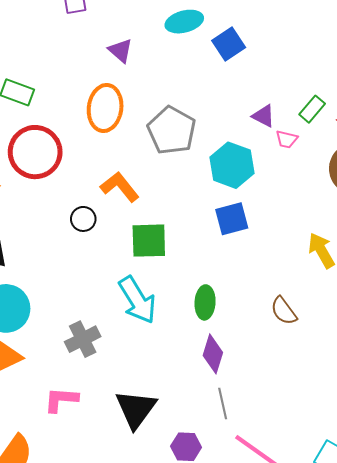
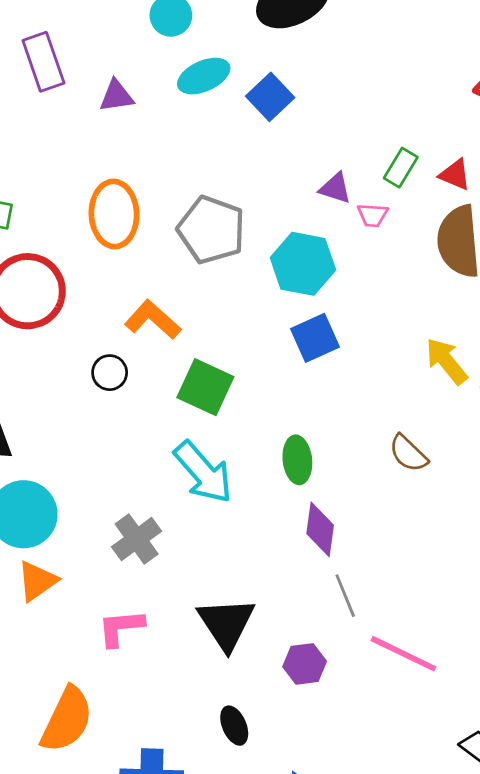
purple triangle: (120, 51) -> (116, 96), moved, turned -40
green square: (149, 241) -> (205, 387), turned 36

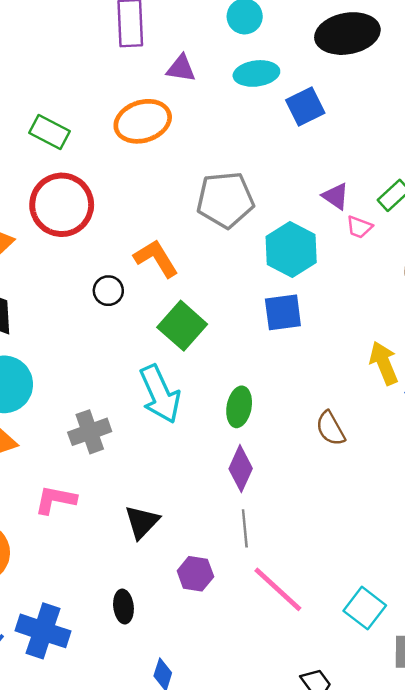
orange ellipse: (114, 214) -> (143, 121), moved, turned 58
gray pentagon: (211, 230) -> (225, 200), turned 30
black triangle: (226, 623) -> (142, 522), size x0.7

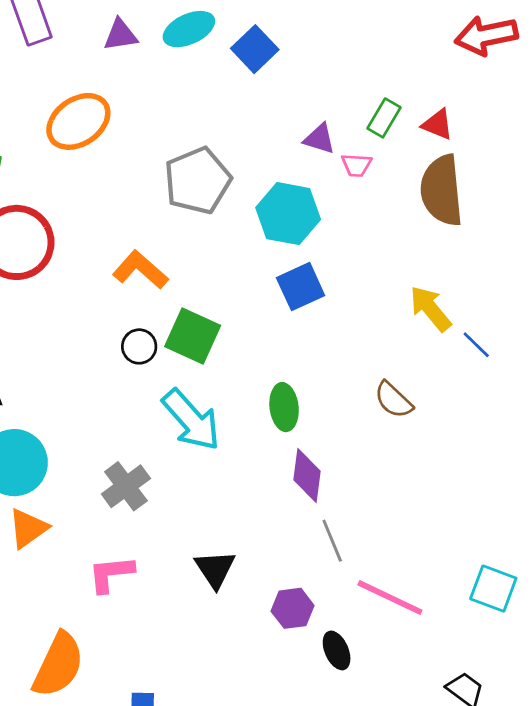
purple triangle: (181, 68) -> (120, 35), moved
black circle: (108, 291) -> (139, 346), moved
black ellipse: (123, 607) -> (337, 650), moved

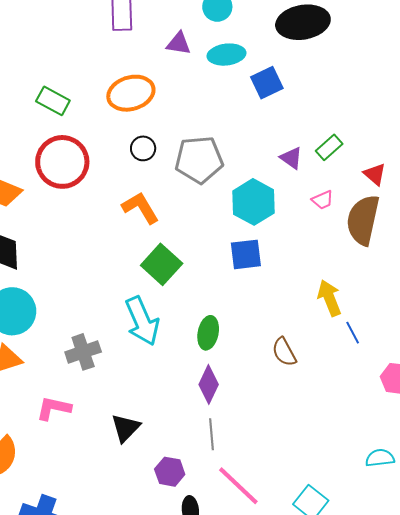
green rectangle: (384, 118) -> (329, 147), moved
pink trapezoid: (357, 165) -> (323, 200), moved, turned -45
black circle: (139, 346) -> (143, 148), moved

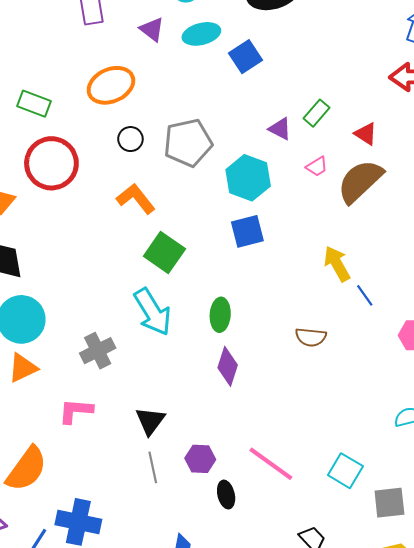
purple triangle: (179, 43) -> (152, 29), turned 36
brown semicircle: (363, 220) -> (360, 181), turned 42
brown semicircle: (284, 352) -> (311, 337), moved, turned -48
gray line: (212, 434) -> (153, 467), moved

